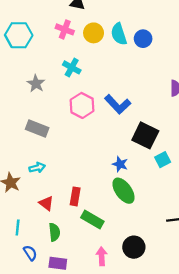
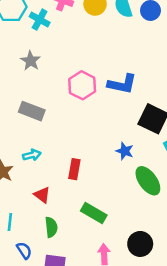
cyan cross: (72, 67) -> (40, 20), moved
blue L-shape: (118, 104) -> (122, 84), turned -35
green ellipse: (123, 191) -> (148, 181), moved
red rectangle: (75, 196) -> (74, 169), moved

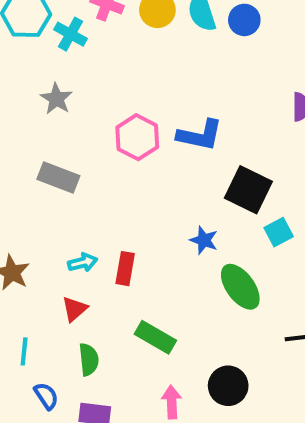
cyan arrow: (32, 155) -> (83, 262), moved
red triangle: (42, 195) -> (75, 309), turned 42

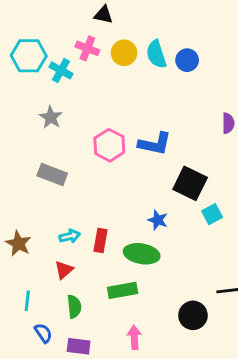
green ellipse: (240, 287) -> (142, 254), moved, turned -44
green rectangle: (155, 337) -> (123, 290), turned -40
black circle: (228, 386) -> (193, 315), moved

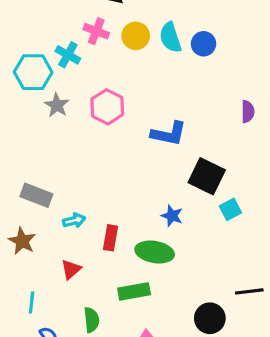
cyan hexagon: (29, 56) -> (33, 72), moved
pink hexagon: (109, 145) -> (107, 107), moved
gray rectangle: (52, 175) -> (36, 195), moved
cyan arrow: (70, 236) -> (74, 220), moved
green semicircle: (74, 307) -> (92, 320), moved

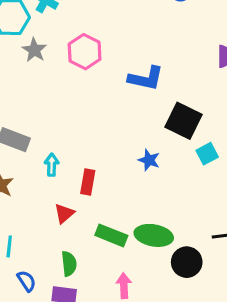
cyan arrow: (74, 220) -> (52, 165), turned -75
green ellipse: (155, 252) -> (154, 235), moved
red triangle: (71, 269) -> (64, 213), moved
green rectangle: (134, 291) -> (111, 235), turned 32

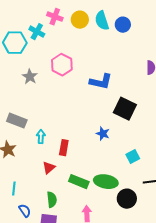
gray star: (34, 50) -> (30, 77), moved
cyan square: (207, 154) -> (133, 157), moved

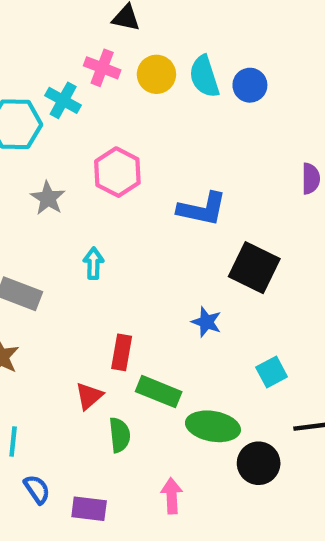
cyan arrow: (41, 137) -> (93, 263), moved
green rectangle: (79, 182) -> (159, 392), moved
green semicircle: (52, 200) -> (120, 435), moved

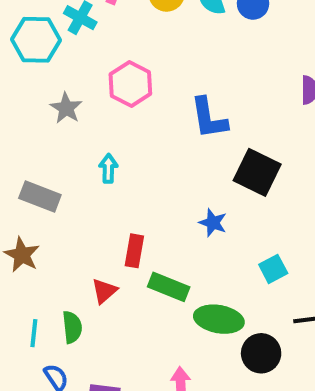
blue L-shape: (202, 209) -> (209, 118), turned 69
green semicircle: (120, 435) -> (72, 327), moved

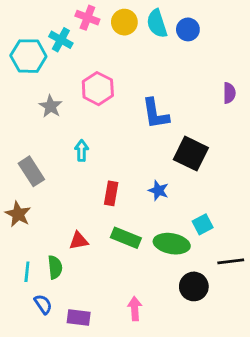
gray rectangle: (40, 197) -> (31, 171), turned 36
red rectangle: (134, 251) -> (111, 193), moved
red triangle: (104, 291) -> (79, 241), turned 30
green ellipse: (219, 319) -> (172, 244), moved

